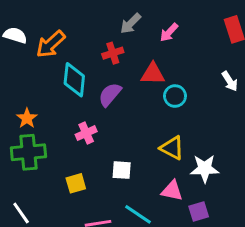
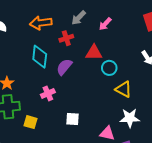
orange arrow: (51, 44) -> (41, 23), moved, turned 35
yellow triangle: (172, 148) -> (124, 89), moved
yellow square: (76, 183) -> (31, 122), moved, turned 32

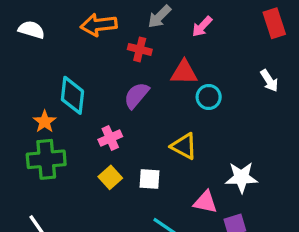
red cross: (66, 38) -> (140, 49), turned 32
cyan diamond: (40, 57) -> (72, 95), moved
yellow triangle: (124, 89) -> (184, 146), moved
yellow square: (31, 122) -> (110, 177), moved, turned 32

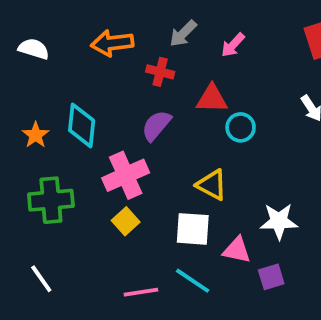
orange star: (45, 122) -> (36, 135), moved
pink cross: (110, 138) -> (126, 175), size x1.6
white square: (150, 179) -> (193, 229), moved, size x1.4

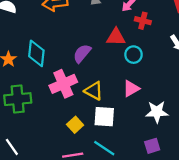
red cross: (160, 72) -> (143, 21), moved
yellow triangle: (212, 185) -> (94, 91), moved
yellow square: (126, 221) -> (75, 125), moved
pink triangle: (237, 250) -> (131, 89), moved, turned -42

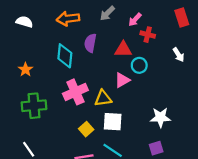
cyan diamond: (36, 53) -> (65, 56), moved
purple semicircle: (82, 53) -> (90, 43), moved, turned -30
pink triangle: (131, 89) -> (122, 80), moved
yellow triangle: (94, 91) -> (103, 98), turned -36

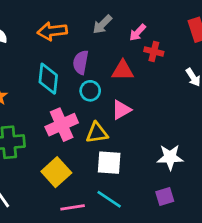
cyan circle: (139, 65) -> (90, 91), moved
yellow square: (86, 129) -> (56, 172), moved, size x1.5

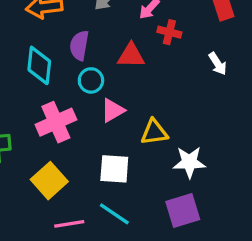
pink triangle: (121, 110) -> (113, 110), moved
yellow triangle: (97, 133) -> (154, 132), moved
purple square: (165, 196) -> (183, 211), size x1.5

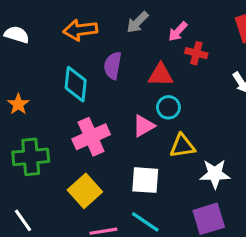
cyan circle: (91, 80) -> (168, 107), moved

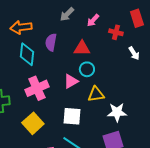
orange arrow: (80, 30) -> (21, 27), moved
red cross: (196, 53) -> (116, 32), moved

